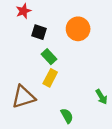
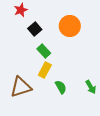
black square: (39, 32) -> (35, 29), turned 32
green semicircle: (67, 116) -> (61, 87), moved

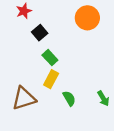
orange circle: (70, 26) -> (87, 18), moved

